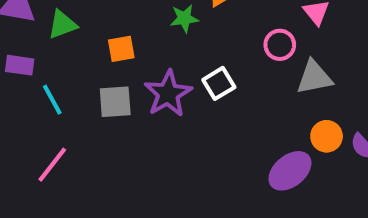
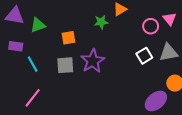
pink circle: (280, 45) -> (151, 26), moved
white square: (219, 83) -> (144, 56), moved

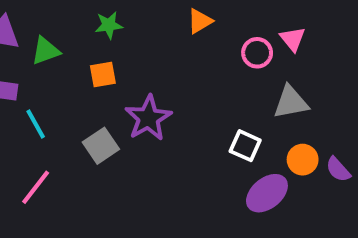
green star: (101, 22) -> (109, 25), moved
white square: (144, 56) -> (245, 146), moved, turned -35
gray square: (65, 65) -> (101, 146), moved, turned -30

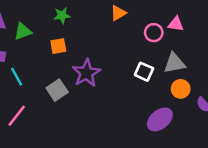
pink triangle: (293, 39) -> (176, 24), turned -42
white square: (245, 146) -> (144, 72), moved
orange circle: (303, 160) -> (181, 89), moved

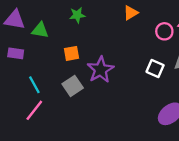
green triangle: (23, 31) -> (40, 30), turned 30
orange square: (58, 46) -> (71, 53), moved
cyan line: (17, 77) -> (34, 85), moved

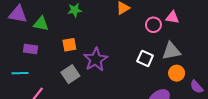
purple rectangle: (16, 53) -> (30, 49), moved
cyan line: (34, 85) -> (20, 73), moved, turned -63

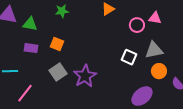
orange square: (69, 45) -> (57, 44), turned 32
purple rectangle: (30, 49) -> (31, 48), moved
purple star: (96, 59) -> (85, 76), moved

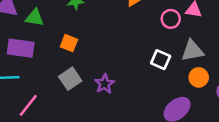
purple rectangle: (31, 48) -> (21, 48), moved, size x1.5
purple star: (85, 76) -> (105, 84), size x0.7

